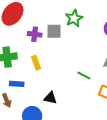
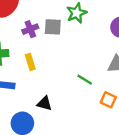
purple cross: (35, 34) -> (30, 29), turned -32

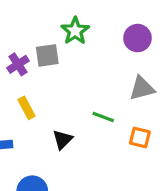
black triangle: (44, 103) -> (63, 140), moved, turned -49

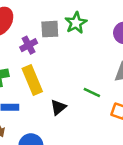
gray square: (47, 55) -> (50, 29), moved
yellow rectangle: (27, 108) -> (32, 80), size x1.6

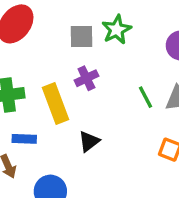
purple cross: (29, 45) -> (86, 78), moved
green line: (92, 92) -> (145, 97), moved, turned 35

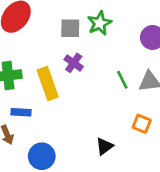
purple cross: (86, 78) -> (74, 63), turned -30
black triangle: (89, 141) -> (104, 146), moved

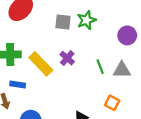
purple cross: (74, 63) -> (67, 58), moved
yellow rectangle: (48, 83) -> (41, 64), turned -30

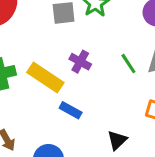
blue rectangle: (18, 85) -> (71, 110), moved, turned 32

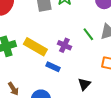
purple cross: (80, 62) -> (64, 45), moved

